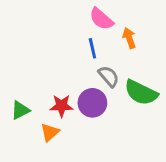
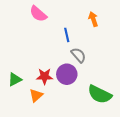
pink semicircle: (101, 19) -> (38, 14), moved
orange arrow: (129, 38) -> (93, 19), moved
green semicircle: (141, 93) -> (100, 94), moved

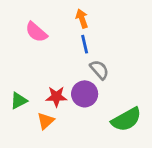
pink semicircle: (38, 14) -> (36, 32), moved
orange arrow: (93, 19) -> (82, 19), moved
green semicircle: (100, 94) -> (126, 119), turned -55

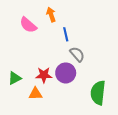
orange arrow: (82, 19) -> (51, 15), moved
green semicircle: (126, 119) -> (98, 93), turned 125
orange triangle: (46, 121) -> (35, 94), turned 40

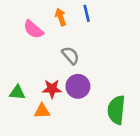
blue line: (66, 34) -> (87, 13), moved
gray semicircle: (77, 54) -> (71, 55), moved
green triangle: (15, 78) -> (17, 93), turned 32

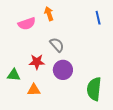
blue line: (87, 13) -> (98, 18), moved
pink semicircle: (33, 29) -> (27, 24), turned -60
red star: (52, 89) -> (37, 62), moved

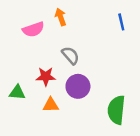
orange triangle: (34, 90) -> (51, 105), moved

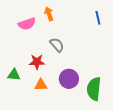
purple circle: (78, 86) -> (69, 79), moved

